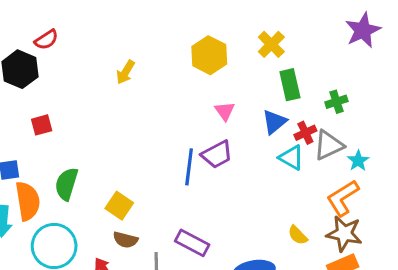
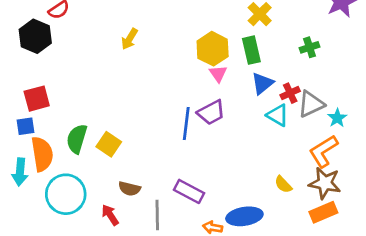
yellow hexagon: (209, 55) -> (213, 49), moved
green rectangle: (290, 85) -> (251, 50), moved
green cross: (336, 102) -> (310, 47), moved
red square: (42, 125) -> (37, 99), moved, size x1.4
yellow square: (119, 206) -> (109, 144), moved

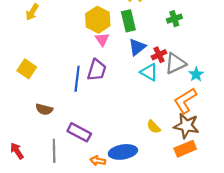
purple trapezoid: (211, 112) -> (97, 70), turned -45
yellow square: (109, 144) -> (27, 69), moved
brown semicircle: (129, 189) -> (44, 109), moved

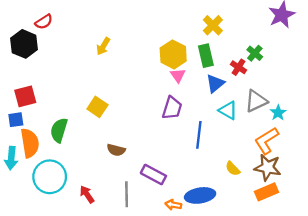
green cross: (174, 19) -> (255, 53), turned -32
red cross: (159, 55) -> (239, 67), moved, turned -32
blue line: (77, 79) -> (199, 135), moved

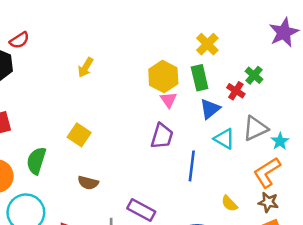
brown semicircle: (116, 150) -> (88, 183), moved
brown star: (268, 167) -> (268, 202), size x0.7

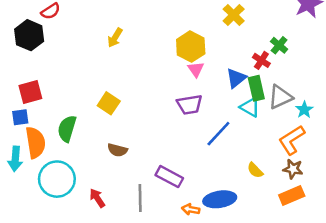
green rectangle: (200, 78) -> (256, 88), moved
purple trapezoid: (162, 136) -> (189, 105), turned 64
blue line: (192, 166) -> (218, 134), turned 36

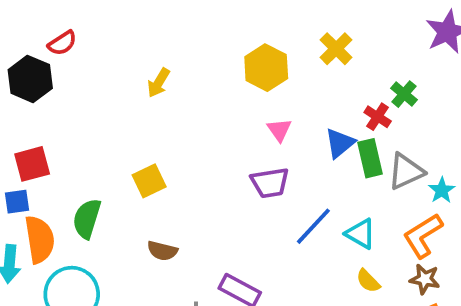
yellow hexagon: (191, 47) -> (266, 68), moved
yellow square: (109, 103) -> (149, 181), turned 30
cyan triangle: (250, 107) -> (361, 234), moved

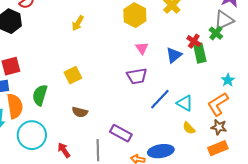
green cross: (404, 94) -> (216, 33), moved
green rectangle: (370, 158) -> (200, 53), moved
gray triangle: (406, 171) -> (224, 20), moved

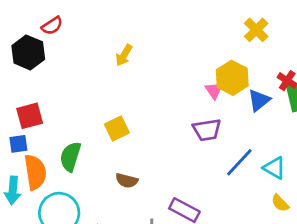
yellow hexagon: (135, 15) -> (232, 78), moved

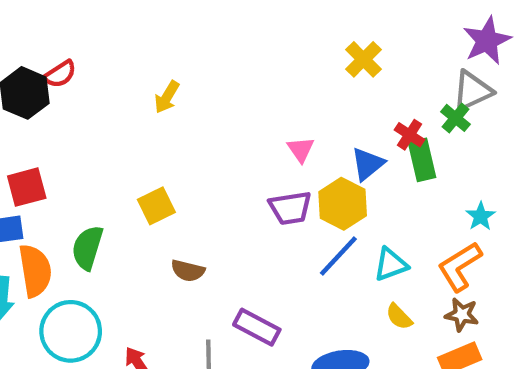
red semicircle: (52, 26) -> (60, 74), moved
yellow hexagon: (232, 78) -> (343, 204), moved
cyan triangle: (274, 168) -> (391, 264), turned -50
brown semicircle: (127, 181) -> (188, 271), moved

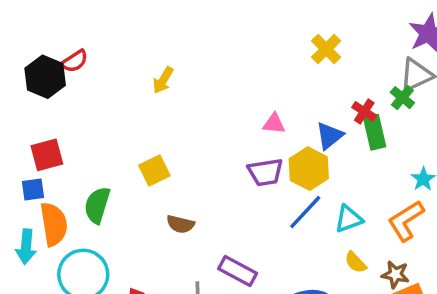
pink triangle: (301, 149) -> (274, 124), turned -50
brown star: (462, 315) -> (395, 274), moved

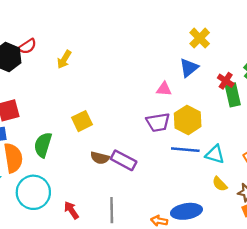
yellow arrow: (163, 80) -> (64, 59), moved
blue triangle: (330, 136) -> (189, 68), moved
blue line: (305, 212) -> (185, 150), turned 52
cyan triangle: (349, 219) -> (215, 154), turned 36
purple rectangle: (238, 271) -> (124, 160), moved

